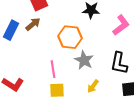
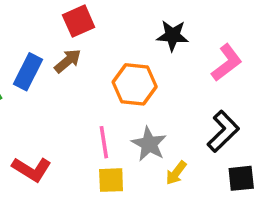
gray star: (84, 60) -> (149, 144), moved
black L-shape: (119, 63) -> (223, 131), turned -145

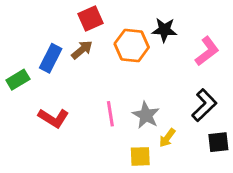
orange hexagon: (135, 84) -> (132, 45), moved
red L-shape: (32, 169) -> (54, 118), moved
yellow square: (111, 180) -> (140, 156), moved

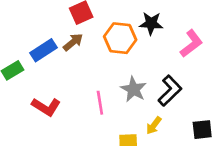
blue rectangle: (51, 58) -> (43, 50), turned 30
black L-shape: (204, 105) -> (170, 91), moved
gray star: (146, 115) -> (134, 89), moved

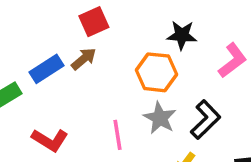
orange hexagon: (120, 38) -> (156, 72), moved

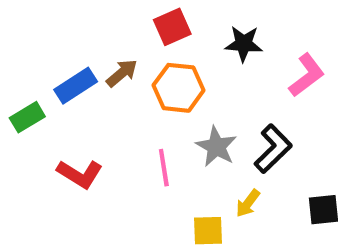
red square: (94, 22) -> (172, 27), moved
orange hexagon: (156, 72) -> (179, 88), moved

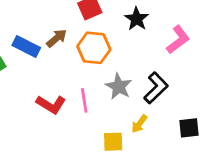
black star: (244, 44) -> (137, 19), turned 30
blue rectangle: (76, 86) -> (26, 46), turned 60
red L-shape: (80, 174) -> (51, 104), moved

